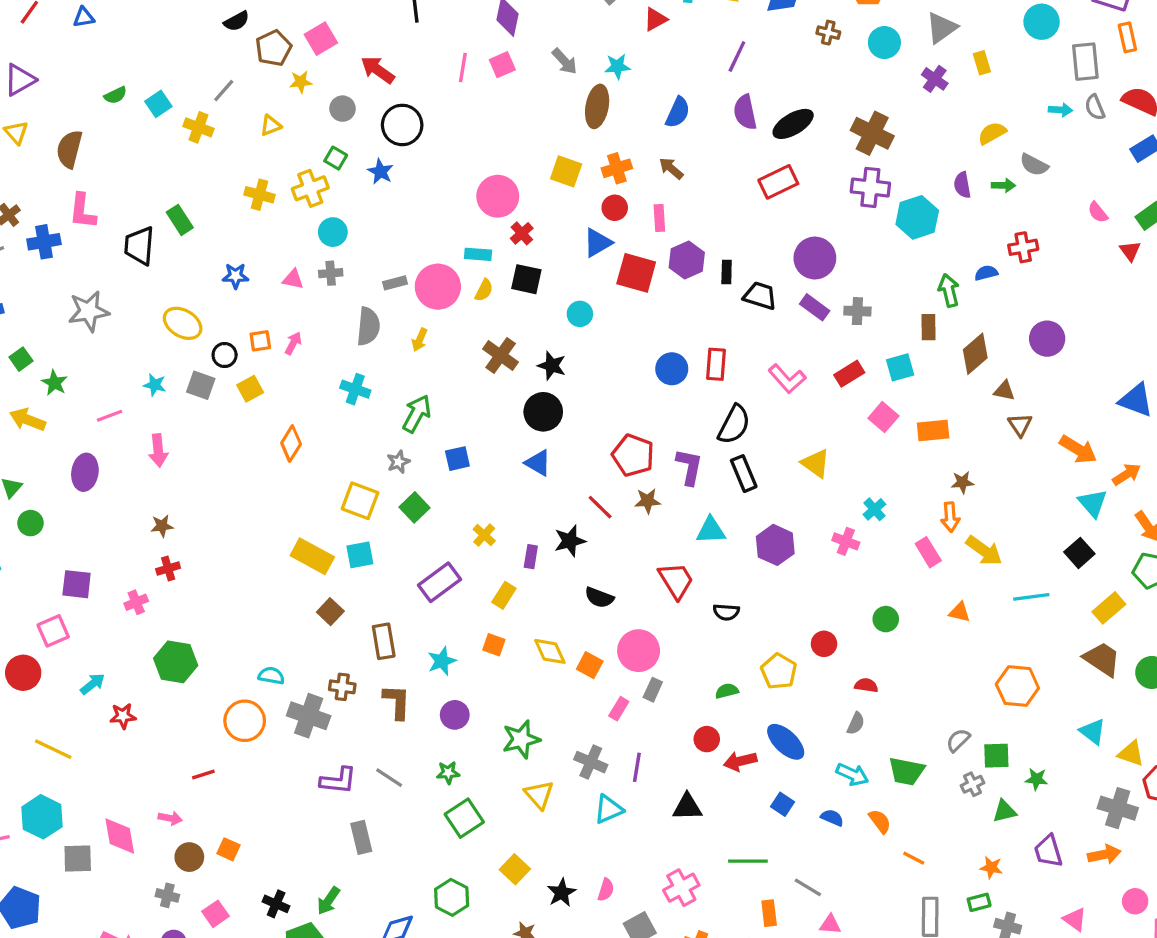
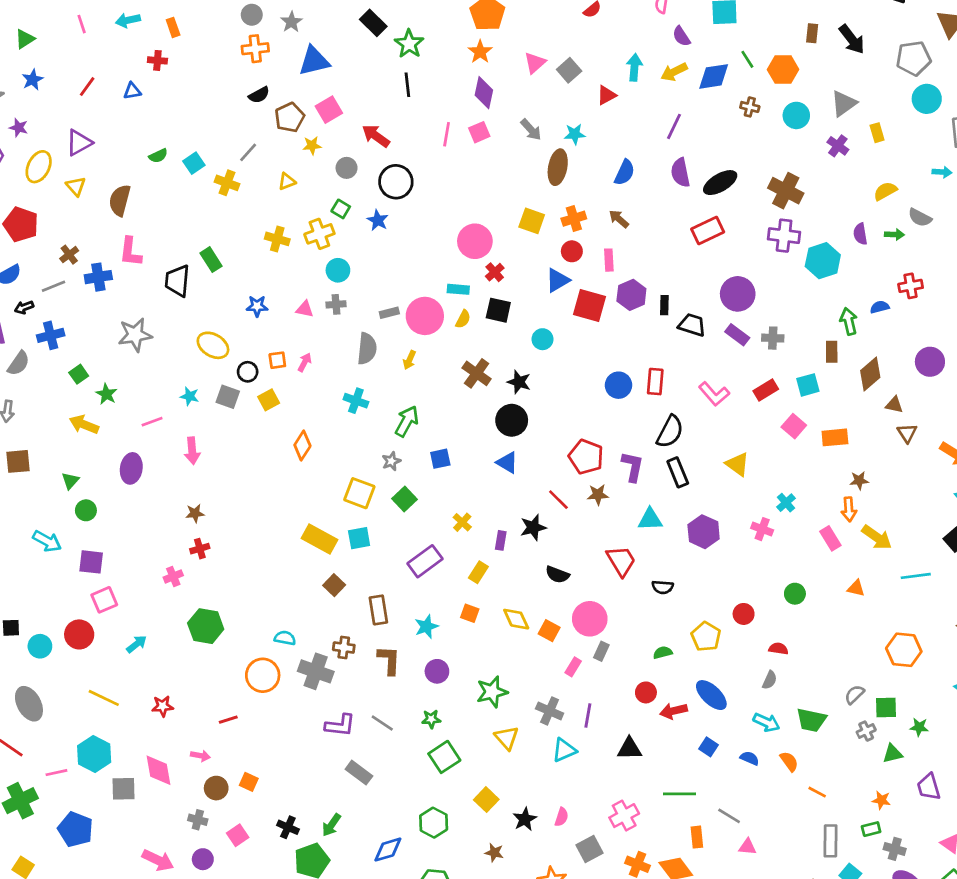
purple square: (77, 584) -> (91, 562), moved
red star: (123, 716) -> (163, 706), moved
gray rectangle: (361, 837) -> (359, 773), turned -40

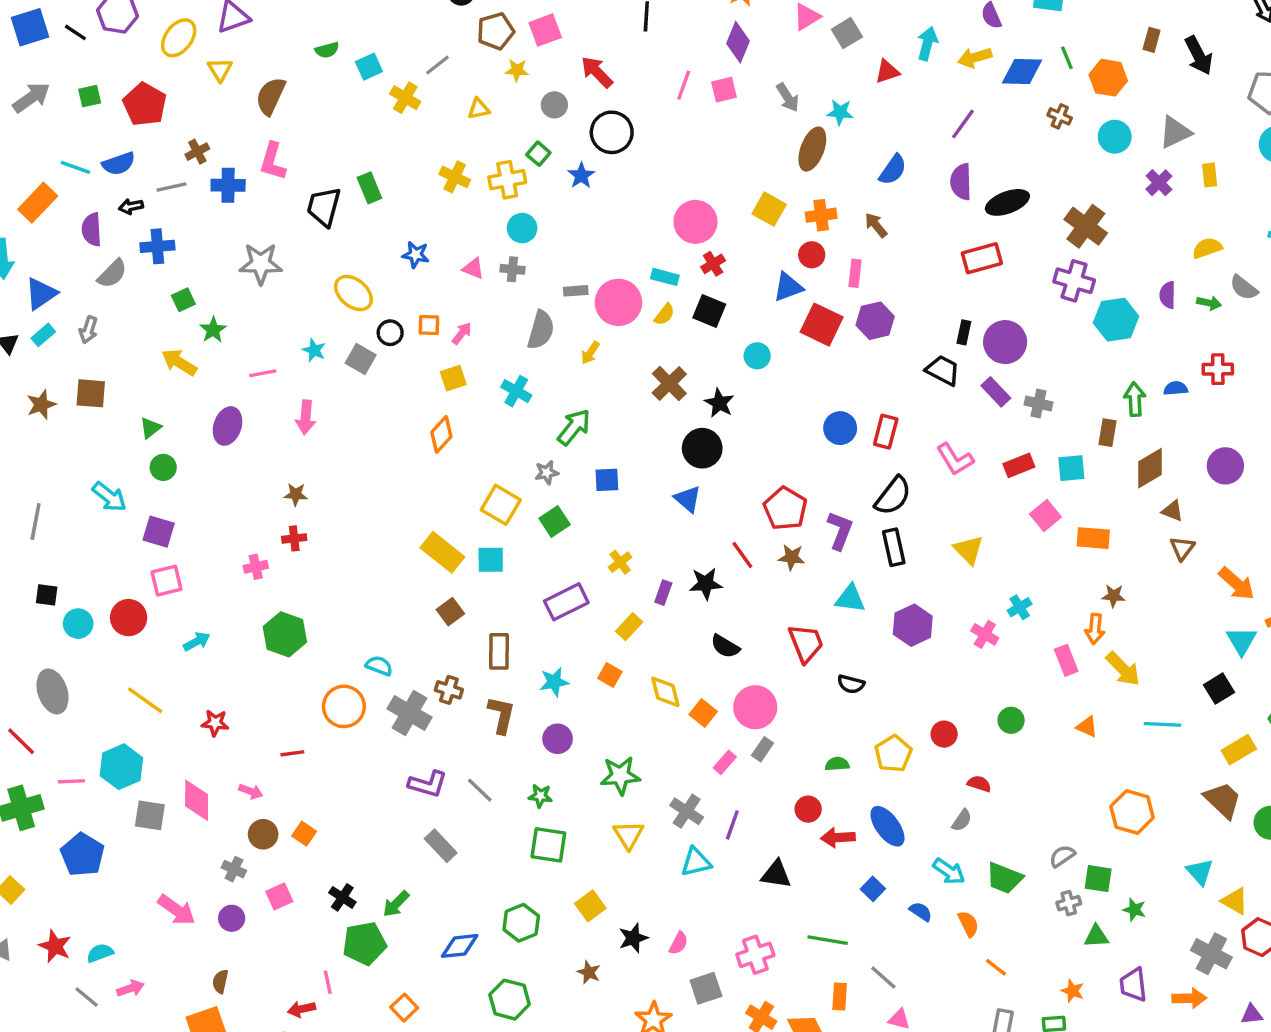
black rectangle: (664, 305) -> (964, 332), moved
yellow square: (269, 400) -> (453, 378), moved
green square: (444, 757) -> (548, 845), turned 32

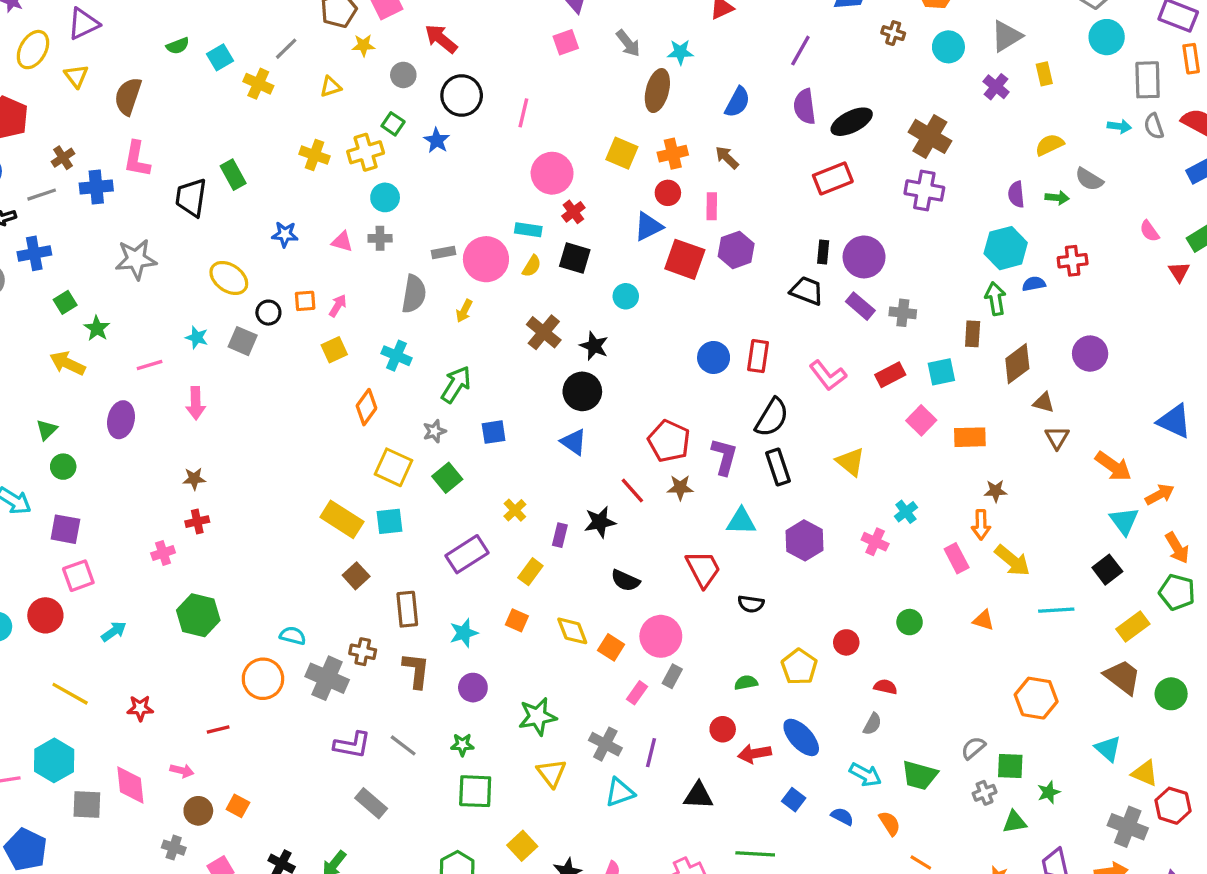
pink line: (684, 85) -> (523, 113), moved
cyan hexagon: (1116, 320) -> (1006, 248), moved
orange diamond: (441, 434) -> (366, 407), moved
green star: (1134, 910) -> (1049, 792), turned -30

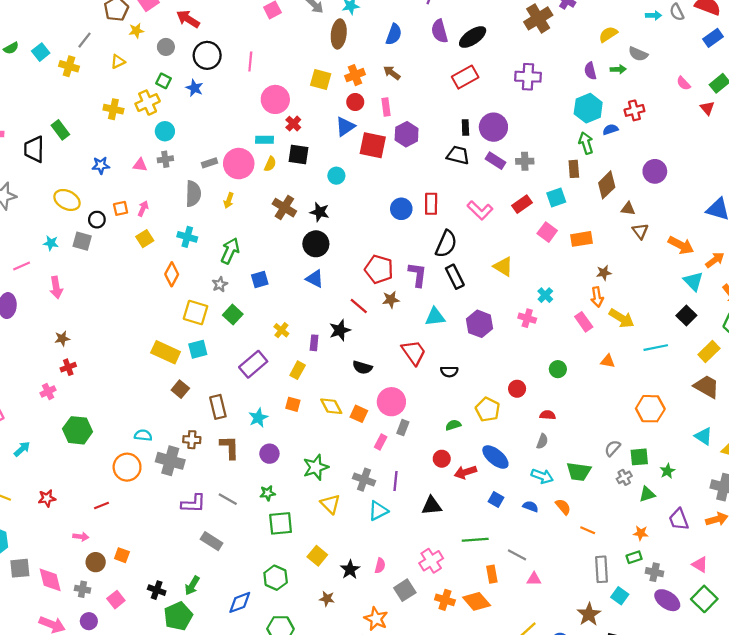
brown cross: (930, 136) -> (538, 18), moved, turned 36
pink diamond: (130, 785) -> (50, 580), moved

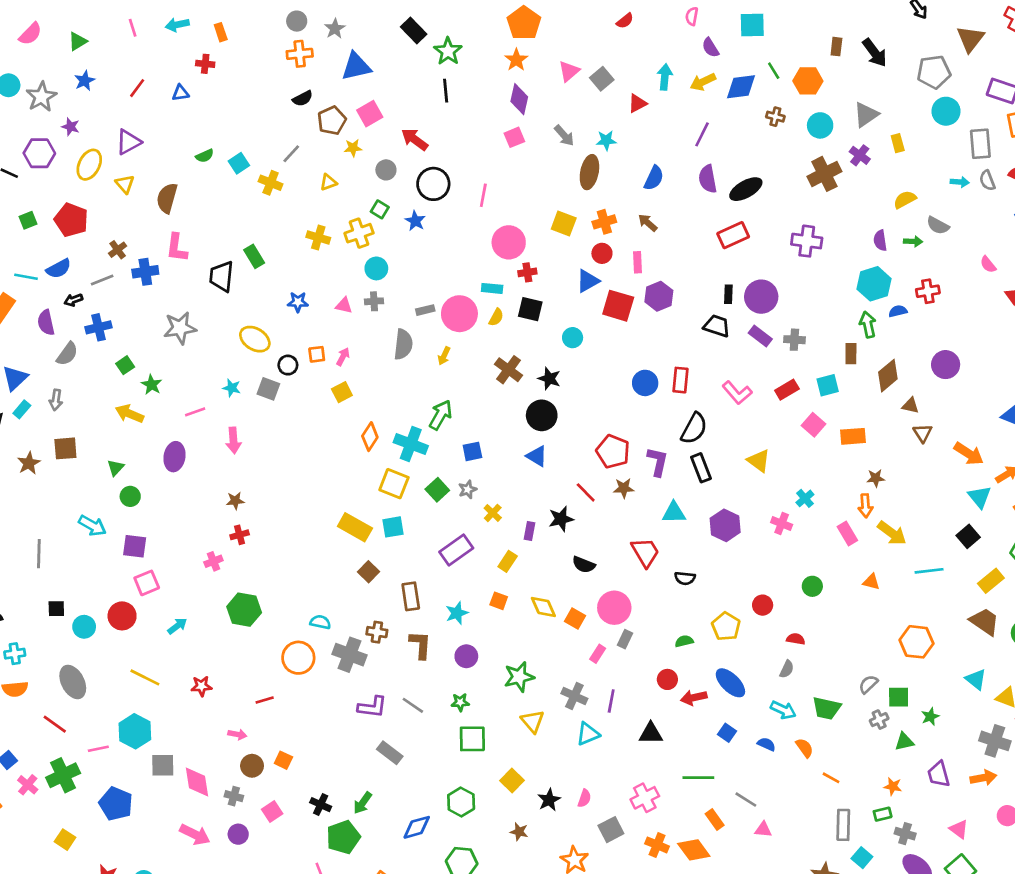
red cross: (293, 124) -> (527, 272), turned 32
cyan cross: (187, 237) -> (411, 444), moved, size x1.4
gray star: (220, 284) -> (468, 490), moved
orange rectangle: (492, 574) -> (715, 819), turned -30

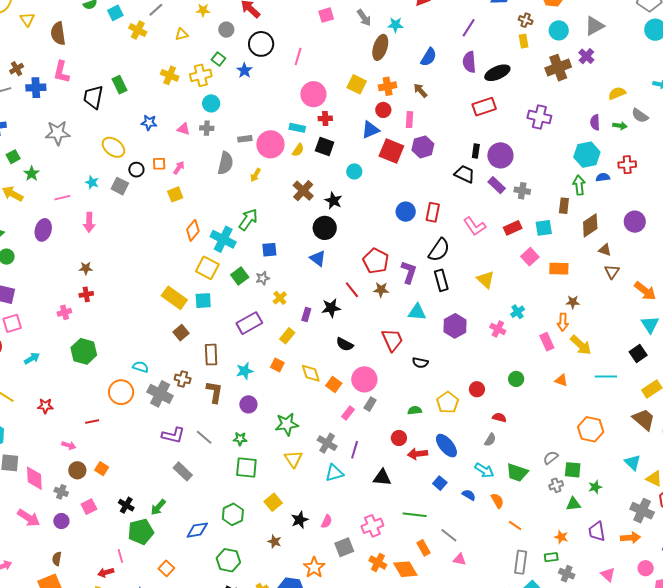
yellow rectangle: (898, 143) -> (524, 41), moved
brown semicircle: (167, 198) -> (58, 33), turned -30

